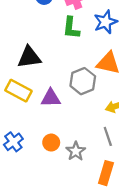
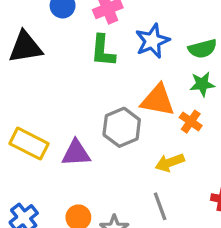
black triangle: (29, 57) -> (25, 47), moved

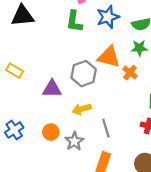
yellow rectangle: (29, 144) -> (15, 71), moved, size x0.7
yellow arrow: (170, 163) -> (82, 109), moved

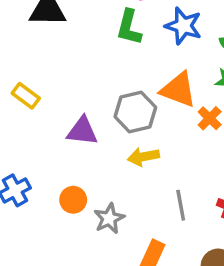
blue star: (108, 17) -> (183, 26), turned 30
yellow arrow: (82, 109) -> (143, 157), moved
gray line: (106, 128) -> (181, 205), moved

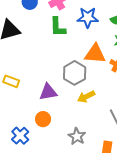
orange circle: (73, 200) -> (43, 119), moved

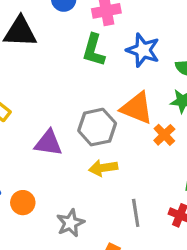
orange circle: (43, 119) -> (23, 203), moved

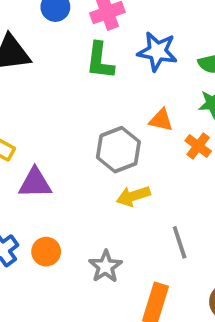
orange triangle: (137, 108) -> (161, 120), size x0.6
purple triangle: (48, 143) -> (35, 183), moved

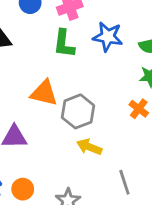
orange triangle: (161, 120) -> (44, 93), moved, size x1.5
yellow arrow: (133, 196) -> (89, 147), turned 40

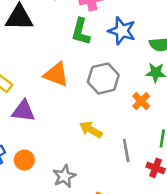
gray hexagon: (78, 111) -> (103, 78), moved
gray line: (124, 182) -> (126, 151), moved

